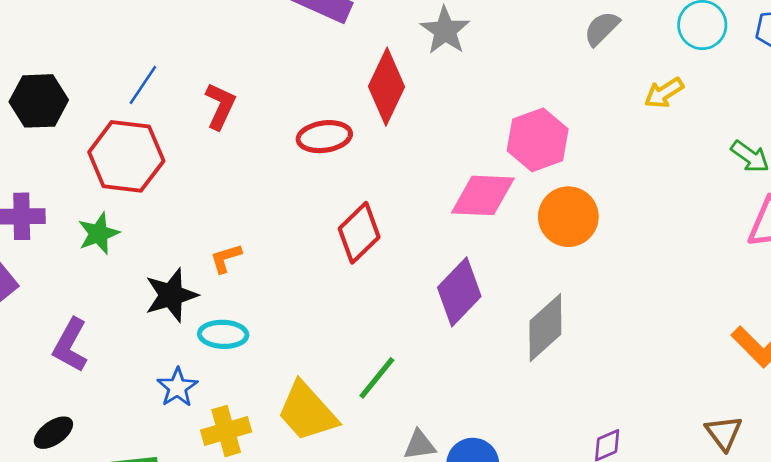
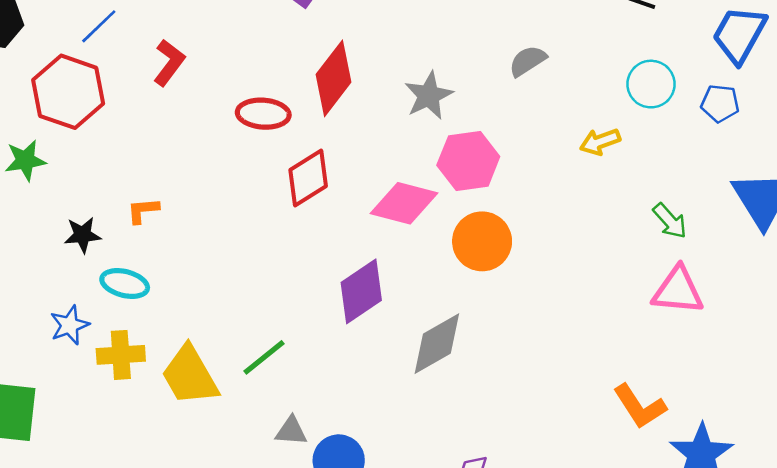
gray semicircle: (602, 28) -> (528, 61), moved
gray star: (445, 31) -> (429, 96), moved
red diamond: (359, 233) -> (308, 178), moved
black star: (171, 295) -> (83, 235), size x0.7
yellow cross: (226, 431) -> (121, 355), moved

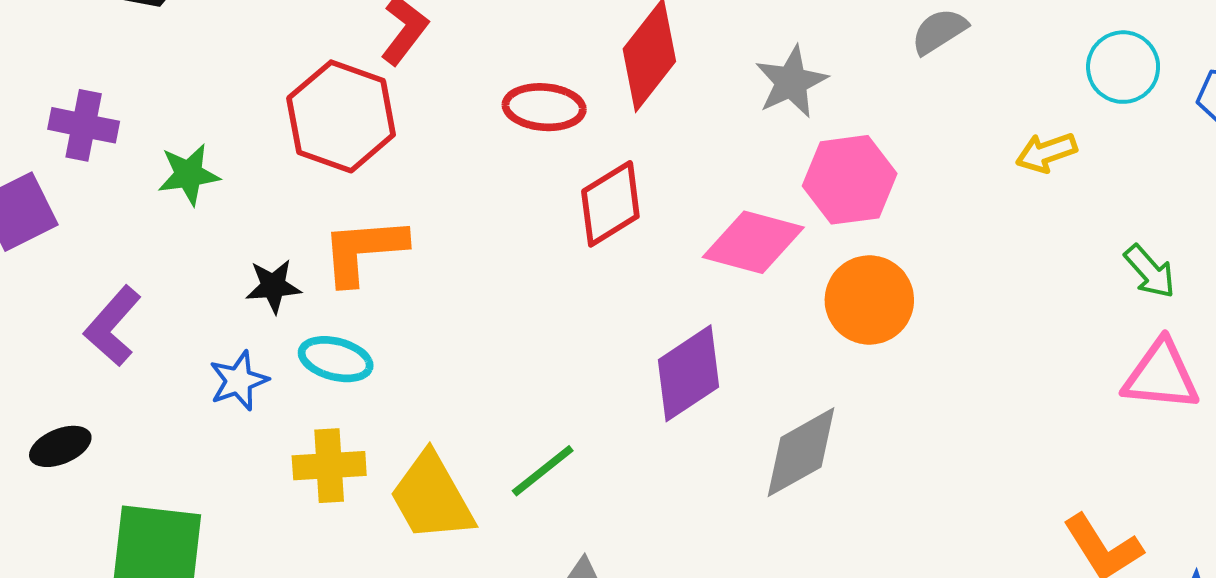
red hexagon: (68, 92) -> (341, 116), moved
orange L-shape: (143, 211) -> (364, 250), size x1.8
blue star: (70, 325) -> (239, 381), moved

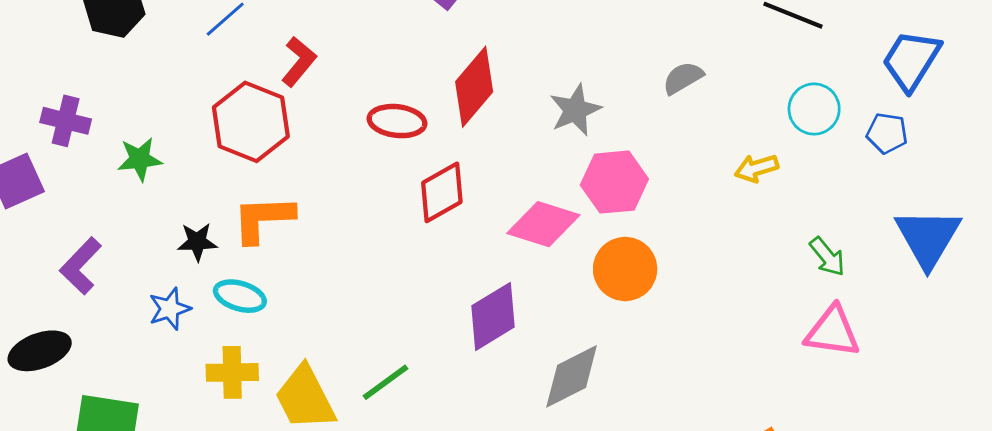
black ellipse: (60, 446) -> (40, 351), size x1.4

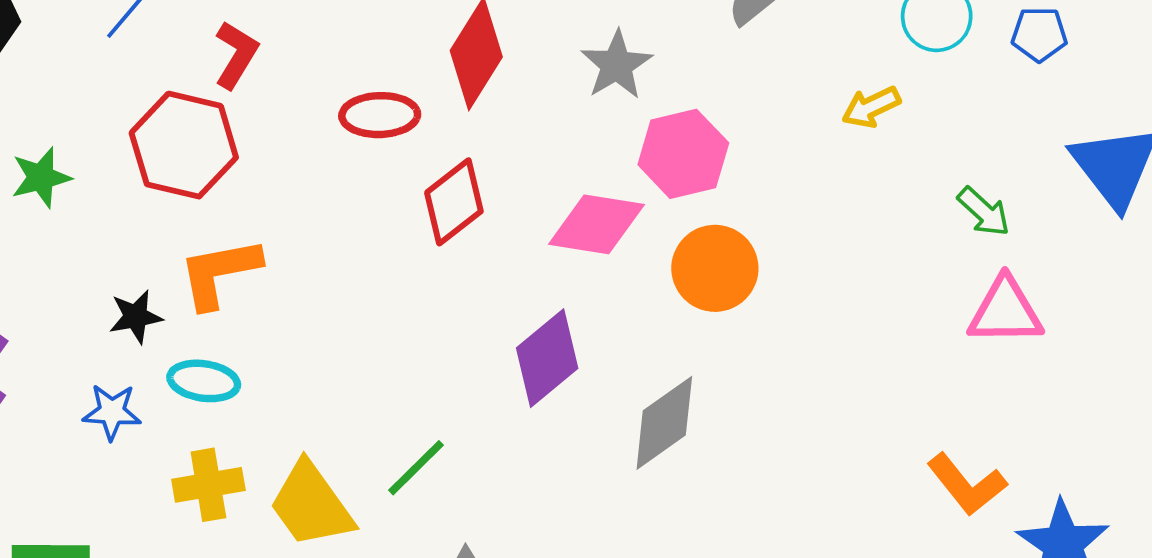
green star: (140, 159) -> (41, 177), moved
blue star: (170, 309) -> (112, 412), turned 30

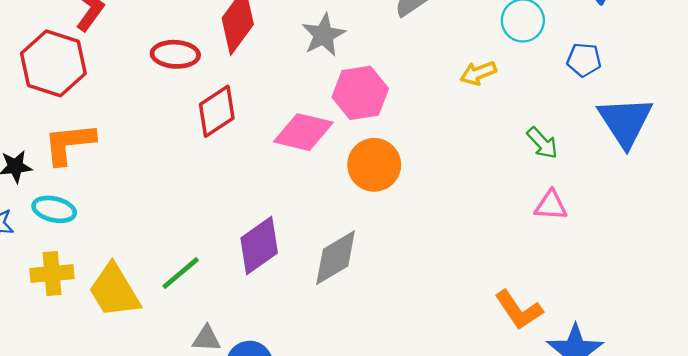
blue pentagon: (1039, 34) -> (584, 60), moved
pink triangle: (1005, 311) -> (551, 205), size x0.7
purple diamond: (547, 358) -> (259, 245), moved

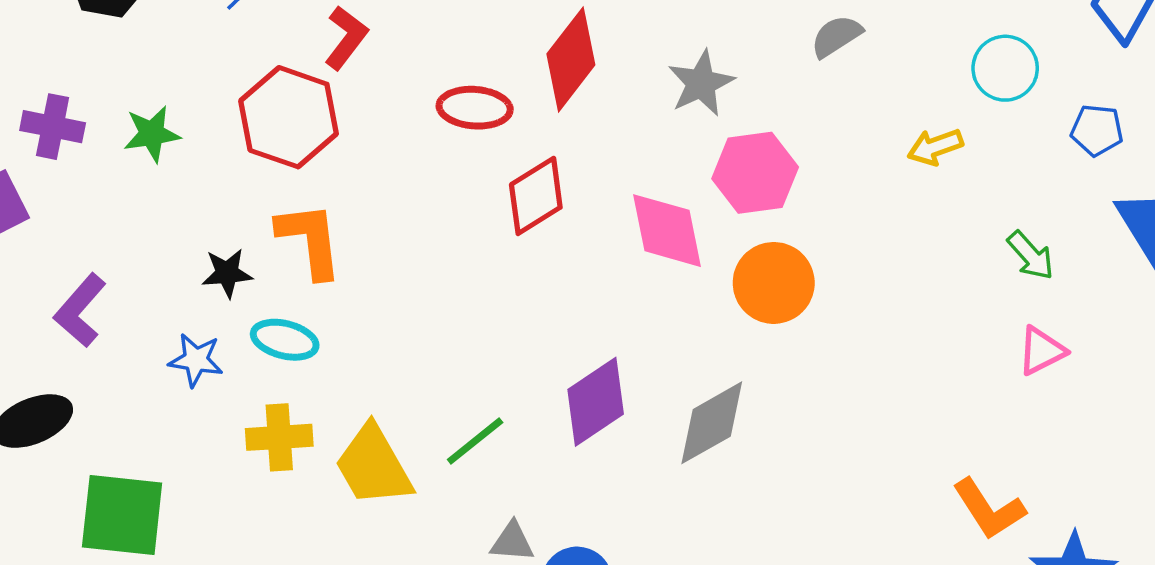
pink diamond: (303, 132) -> (667, 231), turned 64
orange L-shape: (69, 144) -> (310, 240), turned 88
pink triangle: (551, 205) -> (1041, 351), turned -32

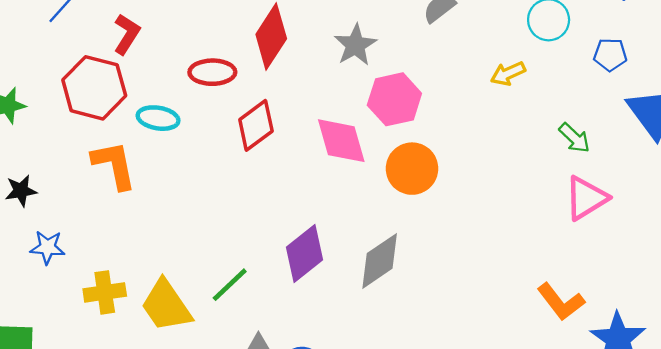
black star: (227, 273) -> (21, 191), moved
cyan ellipse: (285, 340) -> (158, 118), moved
pink triangle: (1041, 351) -> (586, 198), size x1.4

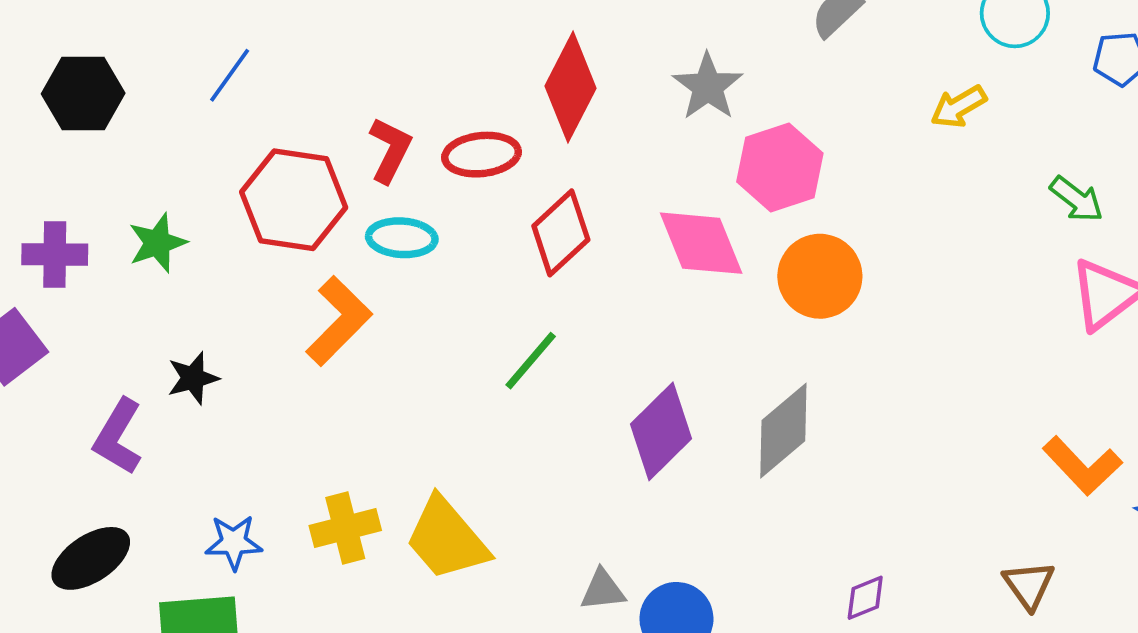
red L-shape: (127, 34) -> (390, 150), moved
orange L-shape: (114, 165) -> (339, 321), turned 62
blue star: (47, 247) -> (234, 542), moved
green line: (230, 285) -> (531, 361), moved

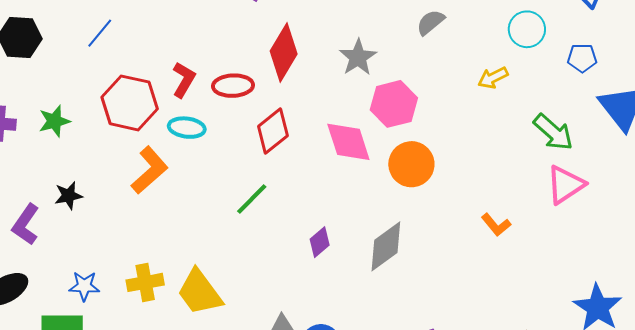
green arrow: (1077, 199) -> (553, 132), size x1.4
purple diamond: (661, 431) -> (320, 242), size x0.6
orange L-shape: (1082, 466) -> (496, 225), moved, size x0.7

